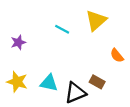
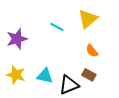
purple star: (18, 42) -> (17, 39), size x1.5
orange semicircle: (117, 56) -> (92, 51), moved

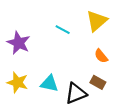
purple star: (17, 39) -> (19, 43), turned -30

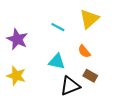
orange semicircle: (101, 56) -> (84, 51), moved
cyan triangle: (49, 84) -> (57, 62), moved

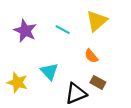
purple star: (17, 39) -> (25, 31), moved
cyan triangle: (57, 62) -> (49, 71), moved, turned 36

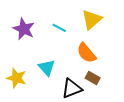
orange semicircle: (91, 56) -> (86, 53), size x1.5

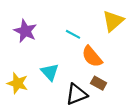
yellow triangle: (92, 20) -> (113, 21), moved
cyan line: (59, 28) -> (73, 34), moved

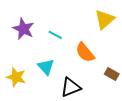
cyan line: (73, 34) -> (55, 35), moved
brown rectangle: (99, 83) -> (112, 74), moved

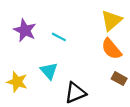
orange semicircle: (85, 52) -> (111, 49), moved

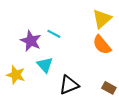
purple star: (25, 30) -> (31, 41), moved
brown rectangle: (119, 79) -> (109, 88), moved

